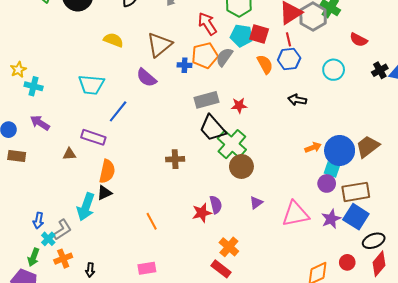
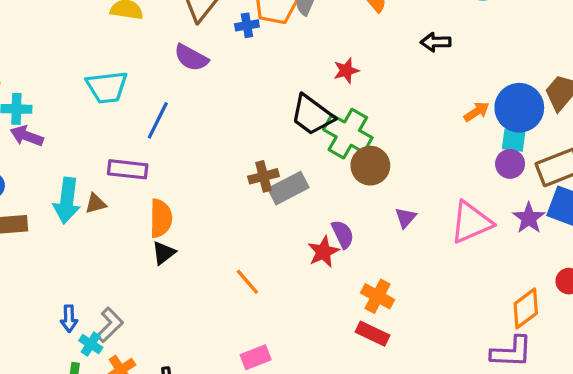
gray rectangle: (207, 100) -> (288, 188), moved
purple arrow: (40, 123) -> (27, 136), moved
cyan arrow: (86, 207) -> (67, 201), moved

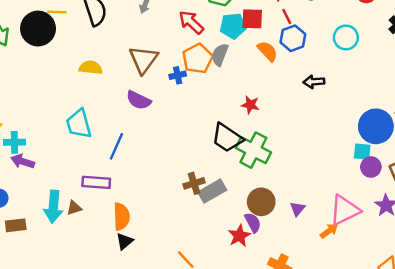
red star: (346, 71) -> (250, 105), turned 30
cyan trapezoid: (107, 87) -> (79, 124), turned 84
orange arrow: (477, 112) -> (329, 231), moved
cyan square: (514, 140) -> (362, 152), moved
brown circle: (370, 166) -> (261, 202), moved

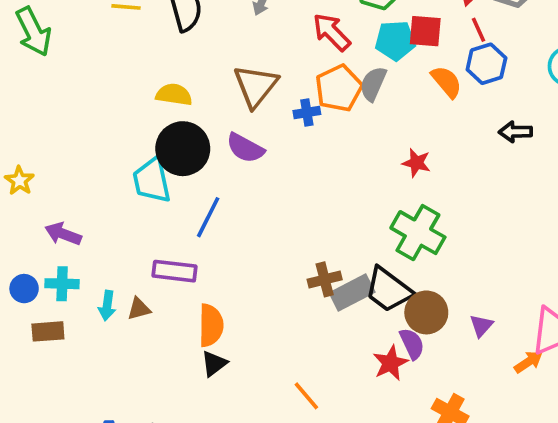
black circle: (38, 29) -> (183, 149), moved
black trapezoid: (227, 138) -> (388, 290), moved
cyan cross: (14, 142) -> (62, 284), moved
cyan arrow: (53, 207) -> (107, 305), size x0.6

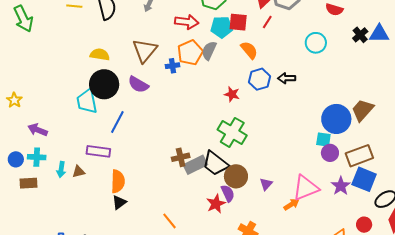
red line: (478, 30) -> (267, 22), turned 56
red arrow: (332, 32) -> (187, 22), turned 140
blue hexagon: (486, 64) -> (259, 79), moved

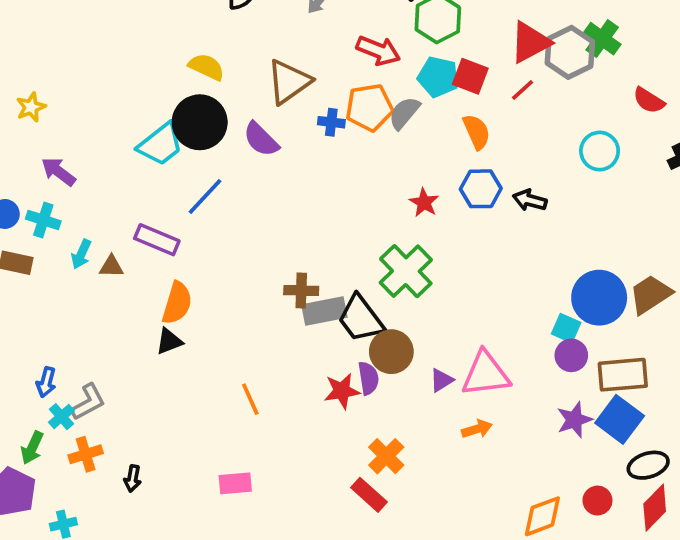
cyan trapezoid: (87, 101) -> (160, 144), turned -132
pink triangle: (306, 188) -> (486, 374), moved

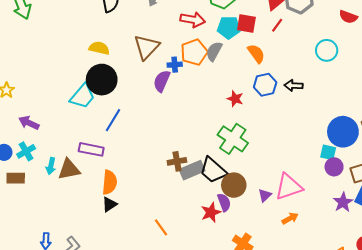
purple semicircle: (261, 139) -> (162, 81), moved, turned 80
cyan cross: (43, 220) -> (26, 151), turned -36
brown triangle: (111, 266) -> (69, 169), size x1.6

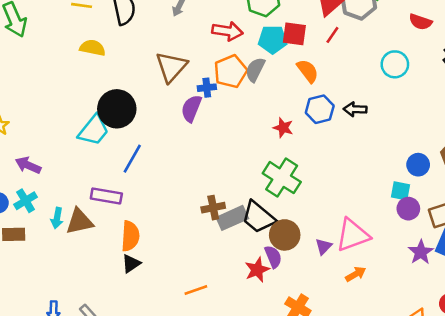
yellow semicircle: (99, 48) -> (93, 48), moved
blue circle: (343, 132) -> (418, 165), size x0.6
orange line: (161, 227) -> (196, 290), turned -72

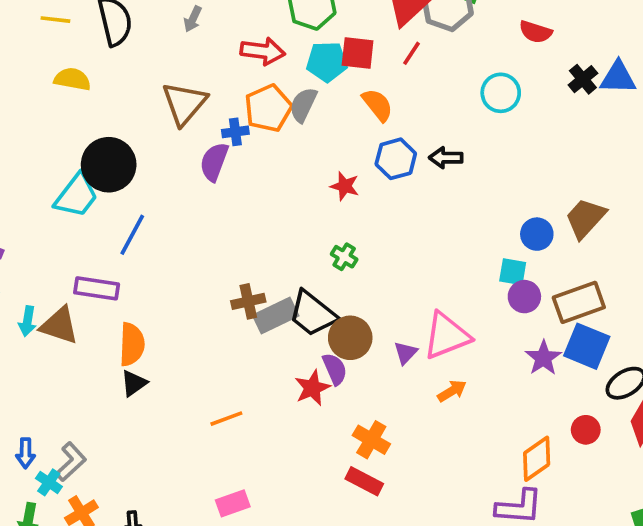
green cross: (282, 178) -> (344, 257), size x0.5
brown triangle: (79, 222) -> (59, 325), turned 32

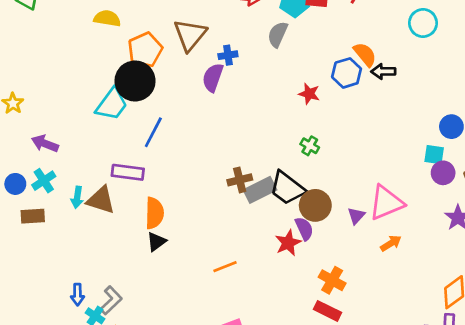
orange semicircle: (378, 105) -> (365, 54), moved
orange pentagon: (268, 108) -> (145, 50), moved

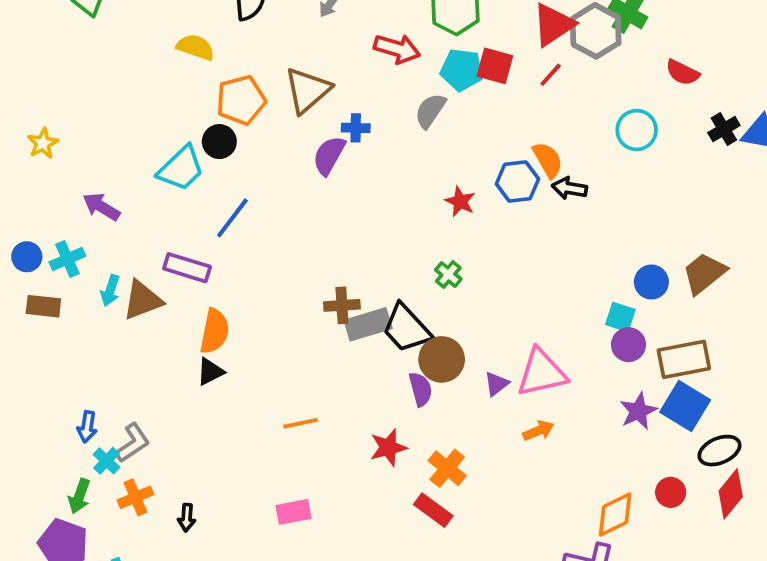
black circle: (135, 81) -> (219, 142), size x0.6
purple arrow: (45, 143) -> (101, 207), moved
brown triangle: (101, 200) -> (143, 300), turned -48
red star: (288, 243) -> (388, 448), moved

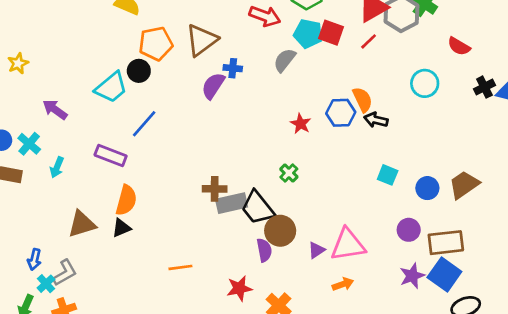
cyan cross: (67, 259) -> (29, 144), turned -30
brown triangle: (143, 300) -> (82, 224), moved
cyan square: (620, 317) -> (388, 175), moved

